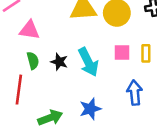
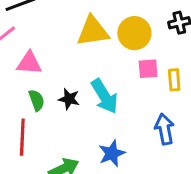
pink square: (122, 52) -> (148, 69), moved

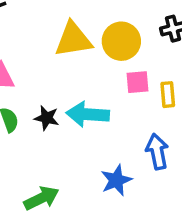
cyan arrow: (105, 96) -> (88, 114), turned 126
blue star: (112, 153) -> (116, 180), moved

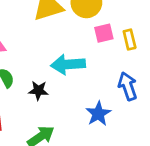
black star: (47, 118) -> (38, 91), moved

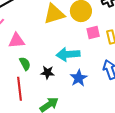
blue star: (98, 114) -> (79, 78), moved

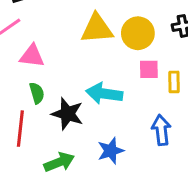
black star: (47, 72) -> (67, 114), size x1.5
blue star: (79, 78) -> (111, 151), moved

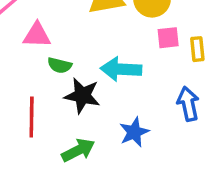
green semicircle: (37, 93) -> (60, 65), moved, turned 125

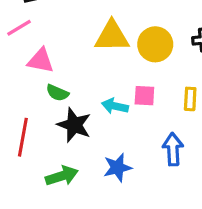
pink square: (168, 38) -> (144, 96), moved
cyan arrow: (121, 69) -> (115, 106), size x0.7

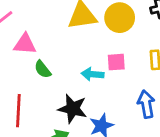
green semicircle: (57, 93) -> (43, 69), turned 36
black star: (74, 125) -> (73, 109), moved

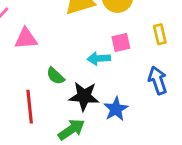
green semicircle: (43, 69) -> (55, 76), moved

